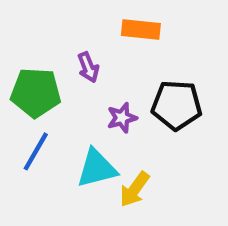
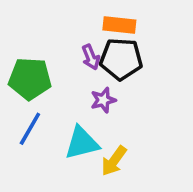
purple arrow: (88, 67) -> (91, 57), moved
black pentagon: (177, 105) -> (121, 59), moved

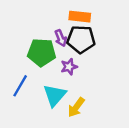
green pentagon: (30, 79) -> (42, 52), moved
cyan triangle: (82, 143) -> (55, 95), turned -35

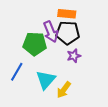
purple arrow: (61, 38) -> (51, 32), size x1.5
purple star: (69, 67) -> (74, 56), moved

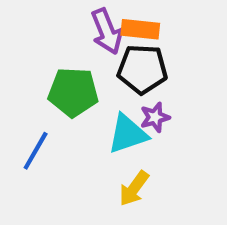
purple arrow: (51, 32) -> (107, 31), moved
cyan triangle: (46, 80) -> (128, 134), moved, turned 30

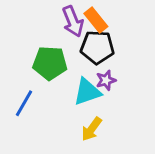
orange rectangle: (140, 29) -> (96, 20), turned 45

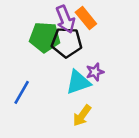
black pentagon: (97, 47) -> (67, 42), moved
green pentagon: (50, 63) -> (45, 37), moved

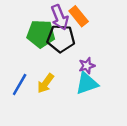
cyan triangle: (78, 82) -> (87, 83), moved
yellow arrow: (82, 116) -> (46, 83), moved

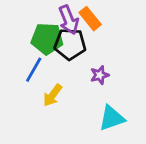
cyan triangle: (87, 83) -> (112, 118), moved
blue line: (20, 85) -> (34, 70), moved

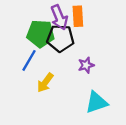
orange rectangle: (90, 19) -> (78, 16), turned 36

